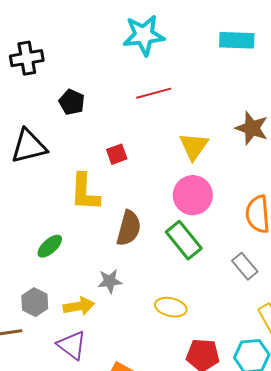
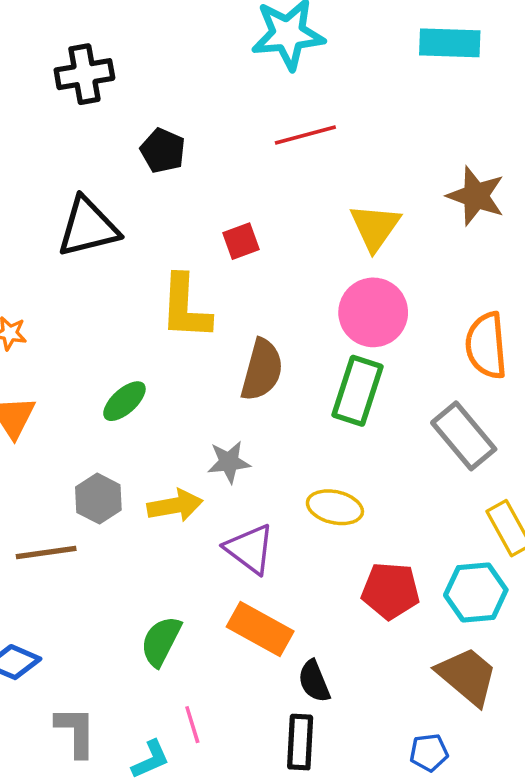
green rectangle: (184, 240) -> (358, 391), turned 57
gray rectangle: (245, 266) -> (464, 436), size x1.4
purple triangle: (72, 345) -> (250, 549), moved

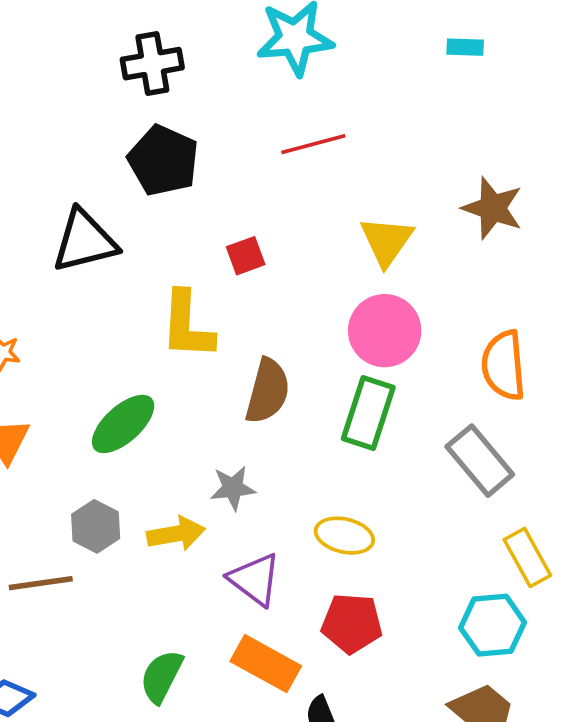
cyan rectangle: (450, 43) -> (465, 47), size x0.6
black cross: (84, 74) -> (152, 64), moved
black pentagon: (163, 151) -> (163, 161), size x1.5
green ellipse: (124, 401) -> (123, 424), size x1.4
red pentagon: (391, 591) -> (352, 623), moved

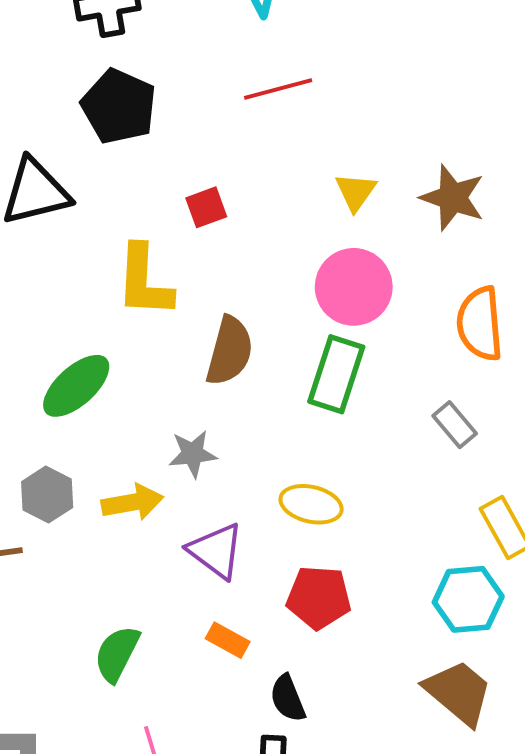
brown star: (493, 208) -> (453, 198), moved
yellow triangle: (386, 241) -> (356, 192), size x0.7
gray rectangle: (480, 461) -> (455, 425), size x0.6
orange rectangle: (266, 664) -> (228, 640), size x0.6

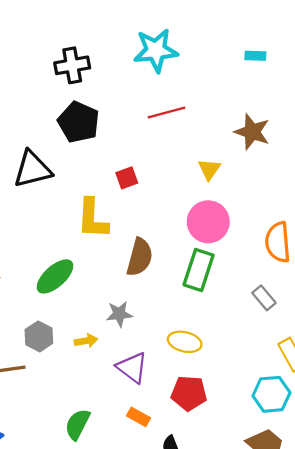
brown star: (453, 198) -> (252, 132), moved
yellow arrow: (132, 502) -> (86, 341), size x0.7

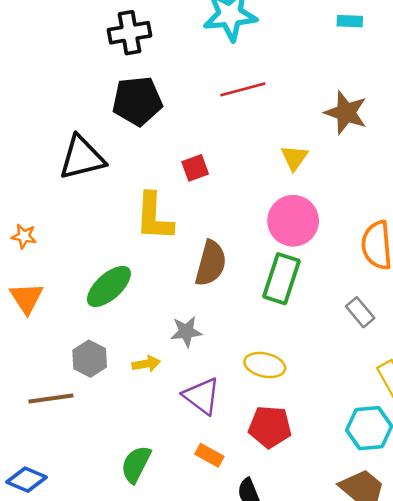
black pentagon: (79, 122) -> (137, 101), turned -30

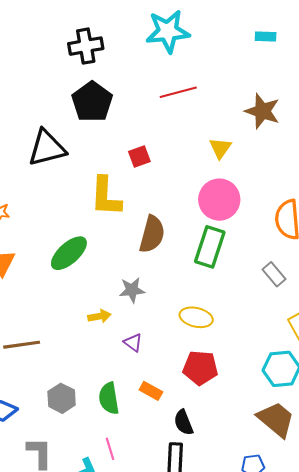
black pentagon: (137, 101) -> (92, 102), turned -30
gray hexagon: (90, 359) -> (62, 398), moved
purple triangle: (202, 396) -> (133, 343), moved, size x0.6
green semicircle: (136, 464) -> (109, 398), moved, turned -36

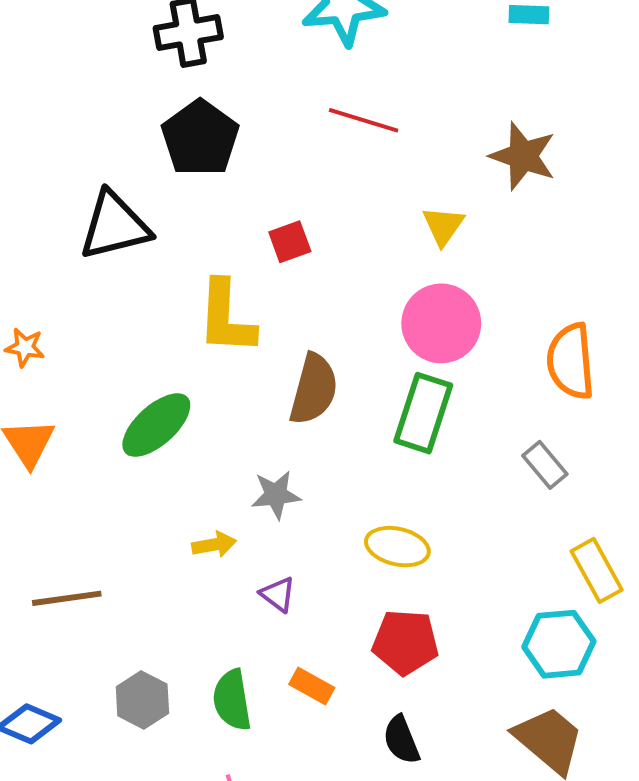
red line: (178, 92) -> (364, 120), turned 32
black semicircle: (184, 422) -> (401, 740), moved

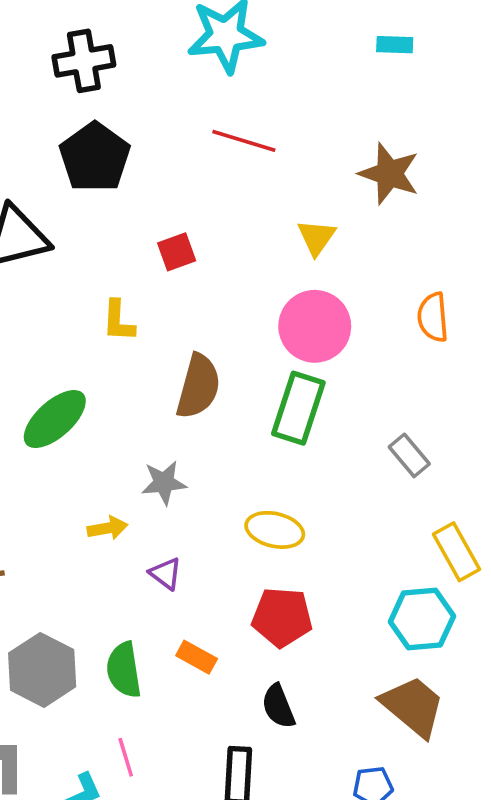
yellow L-shape: (226, 317) -> (118, 321), size x0.6
orange semicircle: (571, 361) -> (433, 317), moved, size x0.7
gray hexagon: (142, 700) -> (42, 670), size x1.4

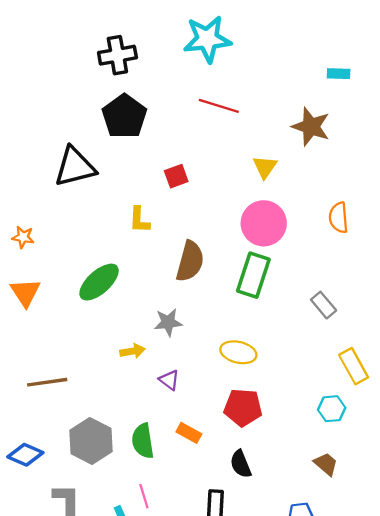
cyan rectangle: (395, 45) -> (339, 74), moved
cyan hexagon: (422, 619) -> (332, 409), size x0.7
brown trapezoid: (413, 706) -> (326, 464), size x0.6

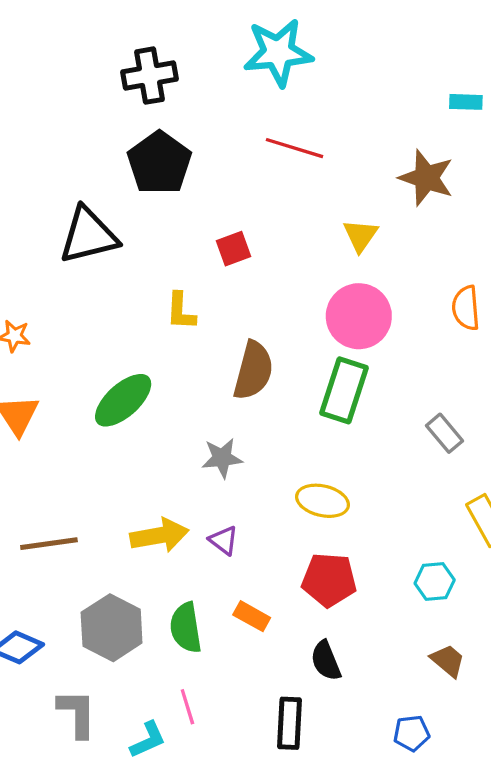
yellow arrow: (132, 351) -> (159, 535), moved, size x1.6
cyan hexagon: (332, 409) -> (435, 582), moved

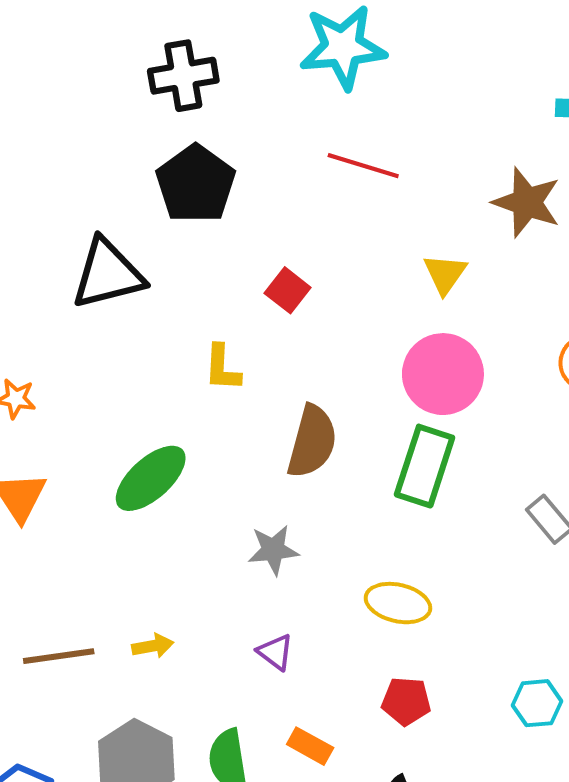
red square: (234, 249) -> (288, 290), turned -32
yellow arrow: (159, 535) -> (153, 646), moved, size x0.6
red pentagon: (329, 580) -> (406, 701), size x0.7

